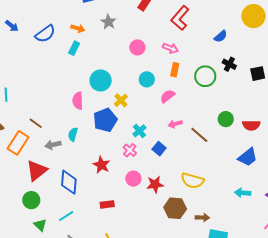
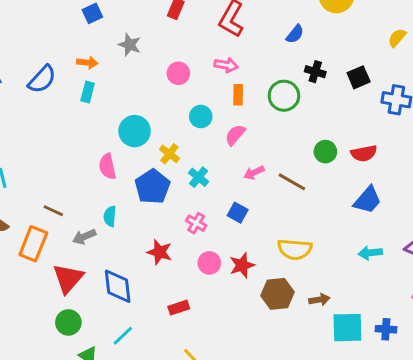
cyan cross: (139, 131) -> (199, 177), moved

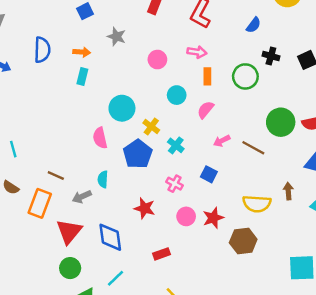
blue semicircle: (42, 79) -> (42, 50), moved, turned -40
green circle: (325, 152) -> (281, 122), size x1.5
brown arrow: (319, 300) -> (288, 191), moved, turned -84

